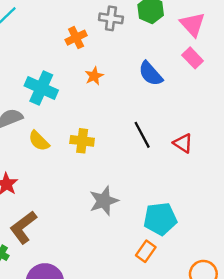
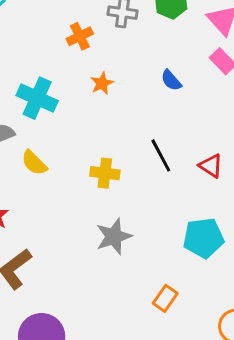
blue semicircle: (151, 74) -> (171, 80), size x0.7
yellow cross: (82, 141) -> (105, 173), moved
cyan pentagon: (160, 219) -> (204, 238), moved

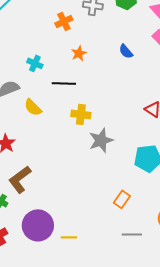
cyan cross: (37, 98) -> (35, 63), size x0.6
black line: (161, 155) -> (64, 83), moved, turned -60
gray star: (114, 236) -> (101, 140), moved

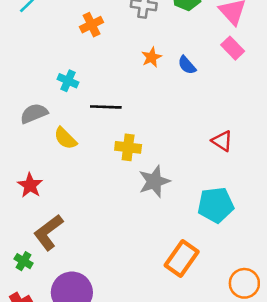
orange cross: (64, 21) -> (91, 25), moved
orange star: (79, 53) -> (152, 57), moved
orange rectangle: (122, 199) -> (182, 258), size x1.5

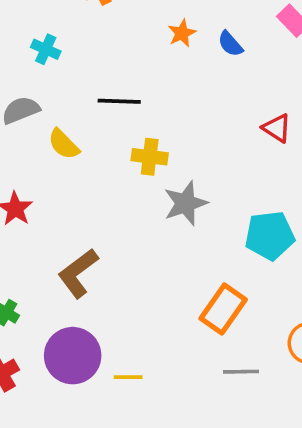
cyan cross: (68, 81) -> (46, 49), moved
red triangle: (222, 141) -> (277, 128), moved
brown L-shape: (48, 232) -> (78, 273), moved

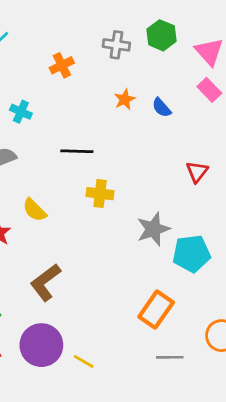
red triangle: (277, 128) -> (197, 172), turned 35
yellow semicircle: (64, 144) -> (35, 210), moved
gray star: (185, 203) -> (153, 229), moved
yellow line: (128, 377) -> (84, 361), turned 30

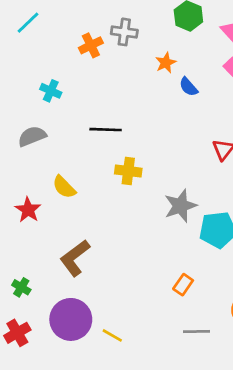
gray cross: (116, 45) -> (124, 32), moved
orange star: (125, 99) -> (166, 63), moved
orange rectangle: (156, 310) -> (183, 285), size x0.6

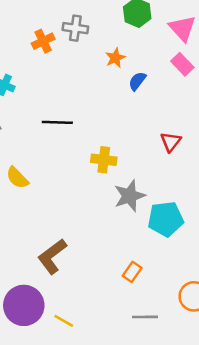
blue semicircle: (188, 87) -> (137, 81), turned 78
yellow cross: (128, 171) -> (104, 160), moved
brown L-shape: (75, 258) -> (52, 256), moved

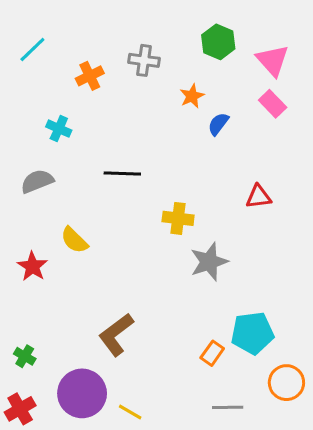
orange cross: (43, 41) -> (90, 76), moved
red triangle: (171, 142) -> (259, 197), turned 45
cyan pentagon: (166, 219) -> (252, 333), moved

